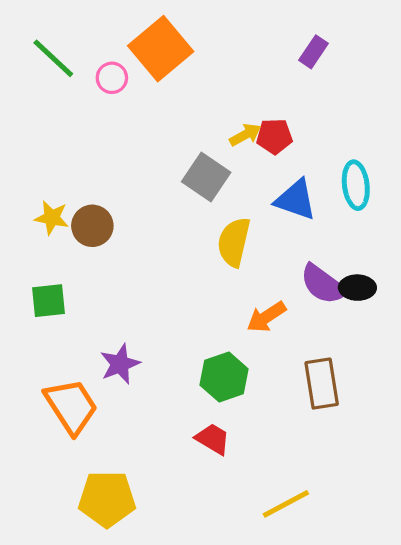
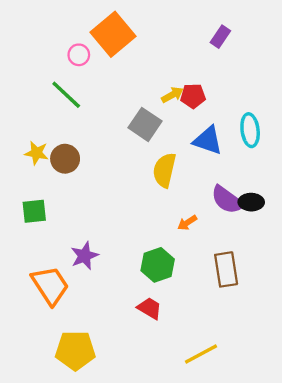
green line: (53, 58) -> (66, 95), moved
orange arrow: (266, 317) -> (187, 223), size x0.7

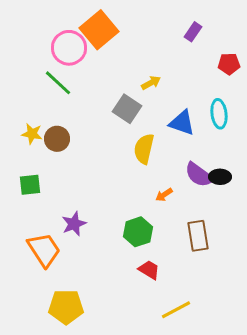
pink circle: (79, 55) -> (69, 48), size x1.8
red pentagon: (193, 96) -> (229, 64), moved
red trapezoid: (150, 308) -> (149, 270), moved

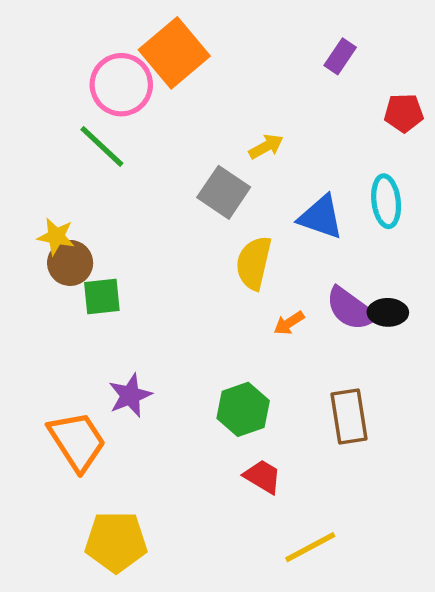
brown circle: (57, 139) -> (70, 263), moved
green square: (30, 185) -> (102, 296), moved
orange arrow: (164, 195) -> (289, 323), moved

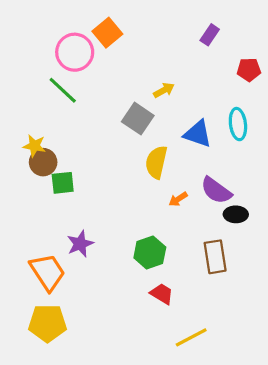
orange square: (174, 53) -> (107, 33), size x0.7
black ellipse: (388, 312) -> (236, 214), moved
yellow pentagon: (116, 542) -> (47, 323), moved

